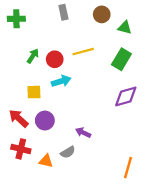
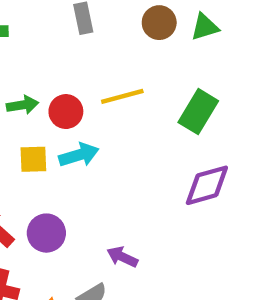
green triangle: (125, 28) -> (205, 27), moved, turned -32
green arrow: (33, 56) -> (23, 105), turned 48
yellow square: (34, 92) -> (33, 159), moved

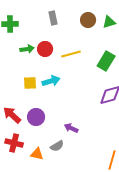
green arrow: (23, 105) -> (27, 49), moved
red circle: (66, 112) -> (45, 49), moved

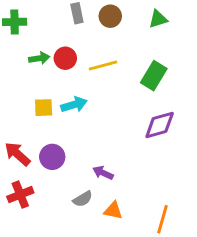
brown circle: (88, 20) -> (110, 16), moved
red cross: (14, 143) -> (20, 195), turned -36
orange triangle: (37, 154) -> (113, 211), moved

